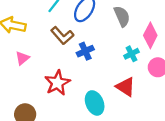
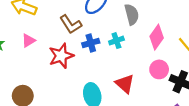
cyan cross: (131, 54) -> (116, 41), moved
red star: (57, 83) -> (61, 56), moved

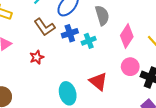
blue cross: (91, 43) -> (70, 33), moved
red star: (61, 56) -> (37, 57), size x0.6

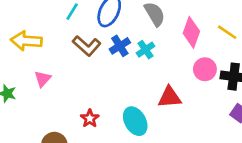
red star: (37, 57) -> (90, 118), moved
red triangle: (98, 81) -> (170, 97), turned -30

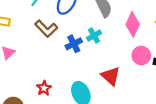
blue cross: (120, 46) -> (74, 44), moved
red triangle: (170, 97) -> (111, 76), turned 42

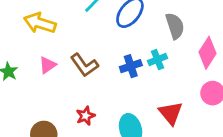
brown L-shape: (46, 29) -> (84, 65), moved

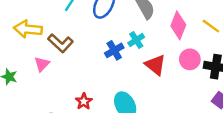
brown L-shape: (84, 65) -> (60, 43), moved
red triangle: (171, 113) -> (155, 65), moved

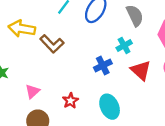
blue cross: (114, 50) -> (103, 66), moved
pink triangle: (42, 64) -> (32, 91), moved

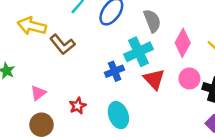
cyan cross: (124, 46) -> (139, 52), size x1.6

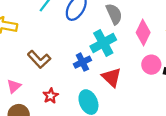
brown L-shape: (62, 44) -> (39, 59), moved
red triangle: (154, 79) -> (111, 77), moved

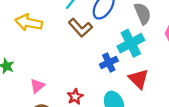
brown L-shape: (39, 59) -> (80, 28), moved

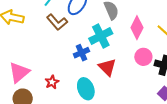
pink triangle: (37, 86) -> (19, 72), size x1.6

